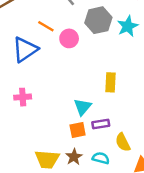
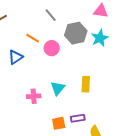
blue triangle: (25, 49) -> (16, 57), size x0.7
pink cross: (23, 97) -> (34, 96), moved
cyan triangle: (82, 107) -> (58, 88), moved

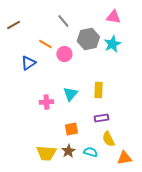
purple rectangle: (78, 118) -> (101, 118), moved

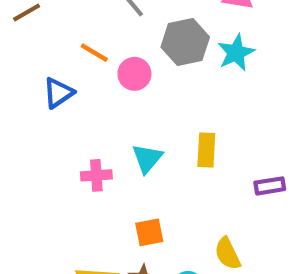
purple rectangle: (101, 118) -> (270, 186), moved

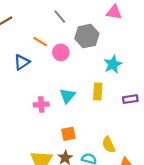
cyan star: (236, 53) -> (113, 64), moved
purple rectangle: (270, 186) -> (130, 99), moved

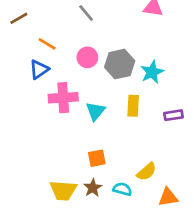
gray hexagon: (87, 36) -> (120, 64), moved
orange line: (40, 42) -> (47, 44), moved
pink cross: (41, 104) -> (63, 98), moved, size x1.5
yellow semicircle: (109, 145) -> (147, 172), turned -105

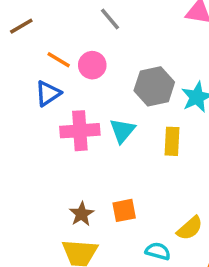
pink circle: (87, 57) -> (92, 65), moved
cyan triangle: (95, 111) -> (122, 131), moved
brown star: (93, 188) -> (82, 214), moved

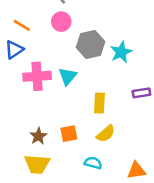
pink circle: (92, 65) -> (61, 22), moved
yellow rectangle: (172, 141) -> (99, 103), moved
yellow semicircle: (190, 228) -> (106, 134), moved

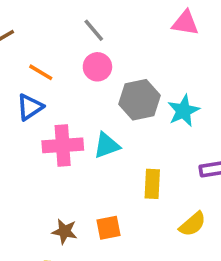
cyan triangle: (68, 76) -> (107, 145), turned 30
yellow semicircle: (106, 134) -> (193, 224), moved
brown star: (38, 136) -> (65, 231), turned -30

